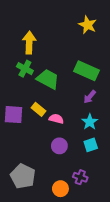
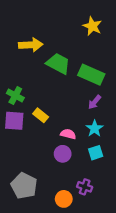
yellow arrow: (29, 43) -> (31, 45), turned 85
green cross: (25, 69) -> (15, 95), moved
green trapezoid: (48, 79) -> (58, 64), moved
pink semicircle: (56, 119) -> (68, 134), moved

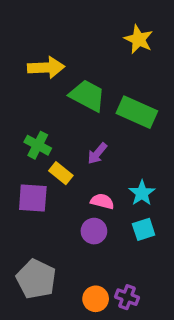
green cross: (15, 95) -> (38, 145), moved
purple arrow: (95, 102) -> (97, 153), moved
purple square: (14, 121) -> (33, 198), moved
purple cross: (85, 187) -> (127, 297), moved

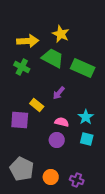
yellow star: (139, 39) -> (61, 34), moved
green cross: (38, 145) -> (22, 67), moved
cyan square: (144, 229) -> (87, 139), turned 32
orange circle: (96, 299) -> (51, 177), moved

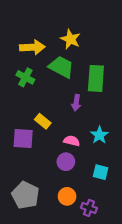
green rectangle: (83, 68) -> (96, 78), turned 70
purple arrow: (59, 93) -> (76, 103), moved, turned -32
cyan square: (87, 139) -> (101, 172), moved
orange circle: (51, 177) -> (67, 196), moved

